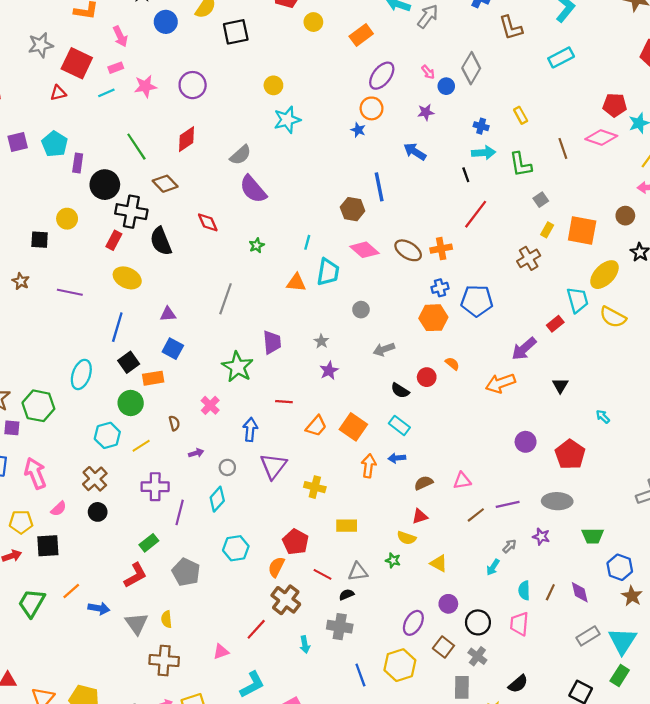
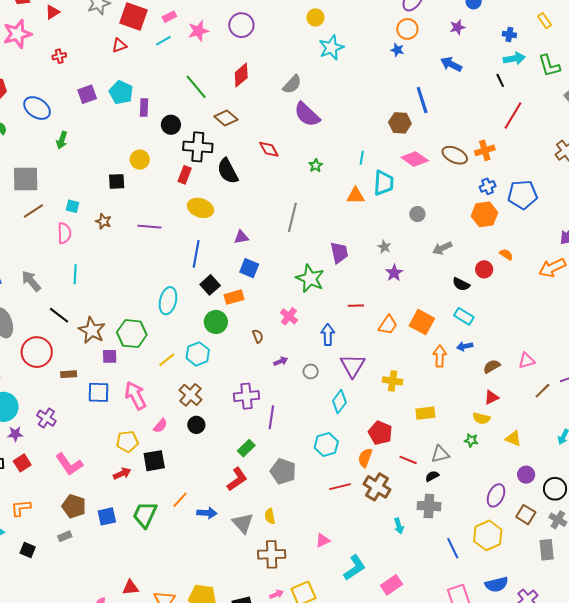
black circle: (105, 185) -> (171, 125), size x0.7
yellow line: (141, 446) -> (167, 360), moved
cyan diamond: (217, 499) -> (339, 402), moved
red line: (256, 629) -> (340, 487), moved, turned 40

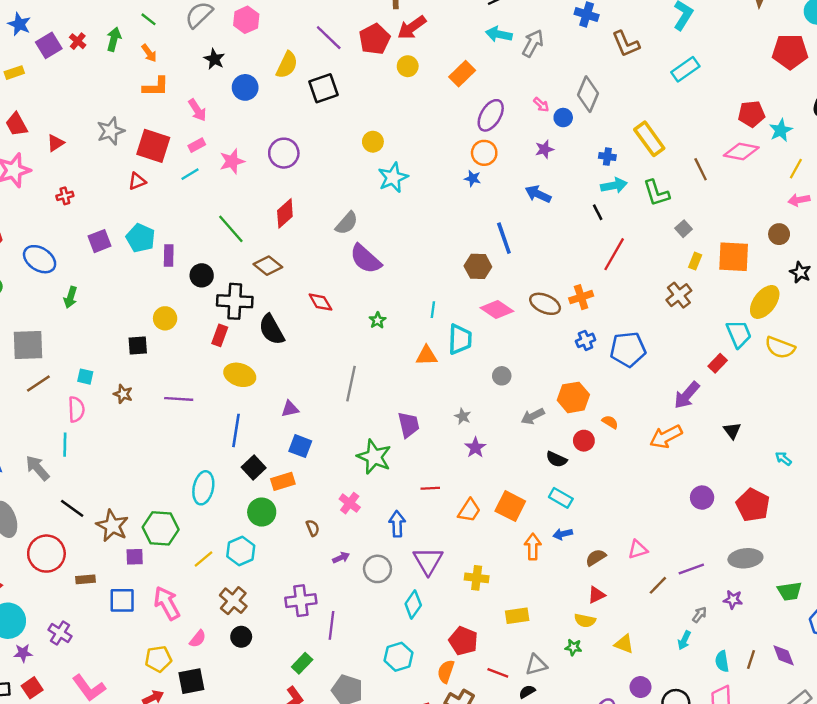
yellow rectangle: (544, 21) -> (649, 139), size x1.8
orange hexagon: (484, 214) -> (573, 397), moved
cyan line: (75, 274) -> (65, 445), moved
gray circle: (311, 371) -> (377, 569), size x1.5

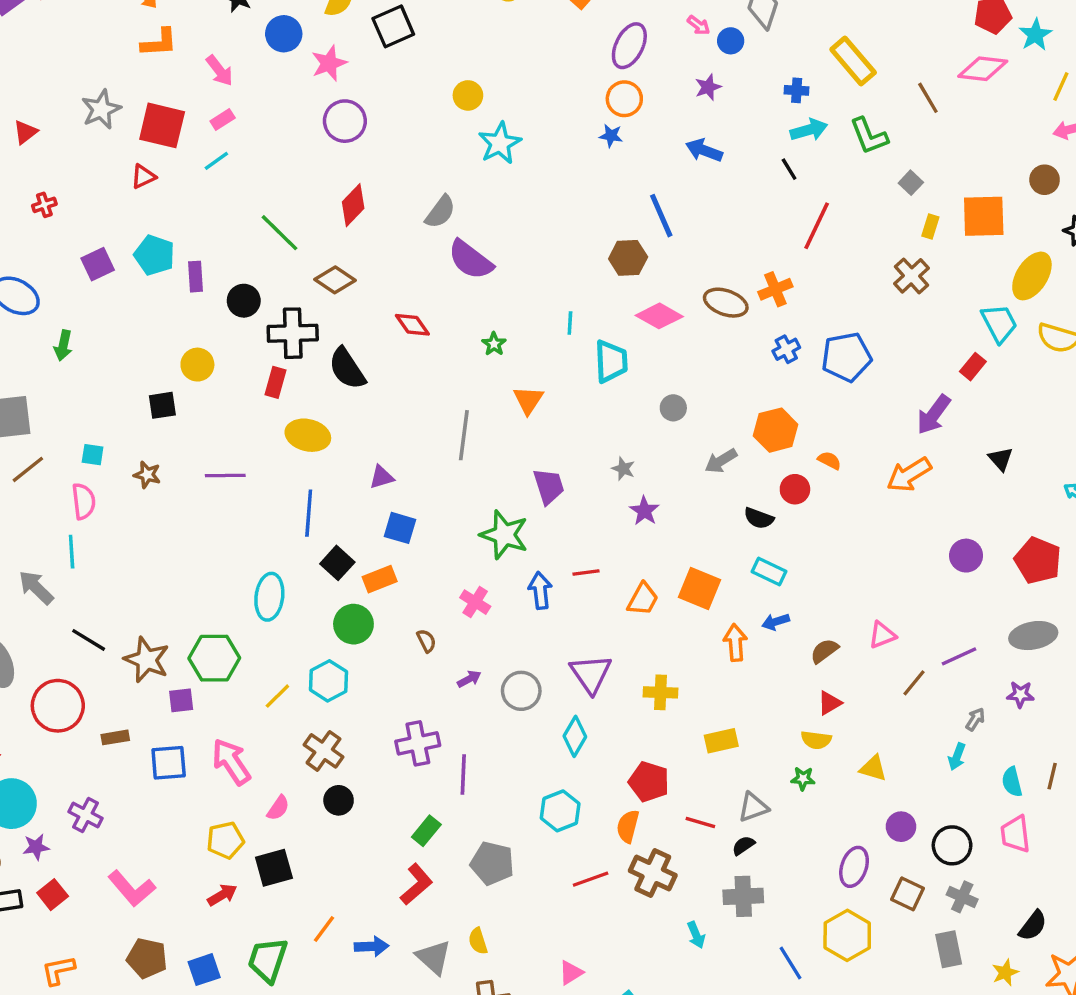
pink star: (232, 161) -> (329, 63), moved
orange triangle: (427, 356) -> (528, 400), moved, turned -50
blue arrow: (397, 524) -> (540, 591), moved

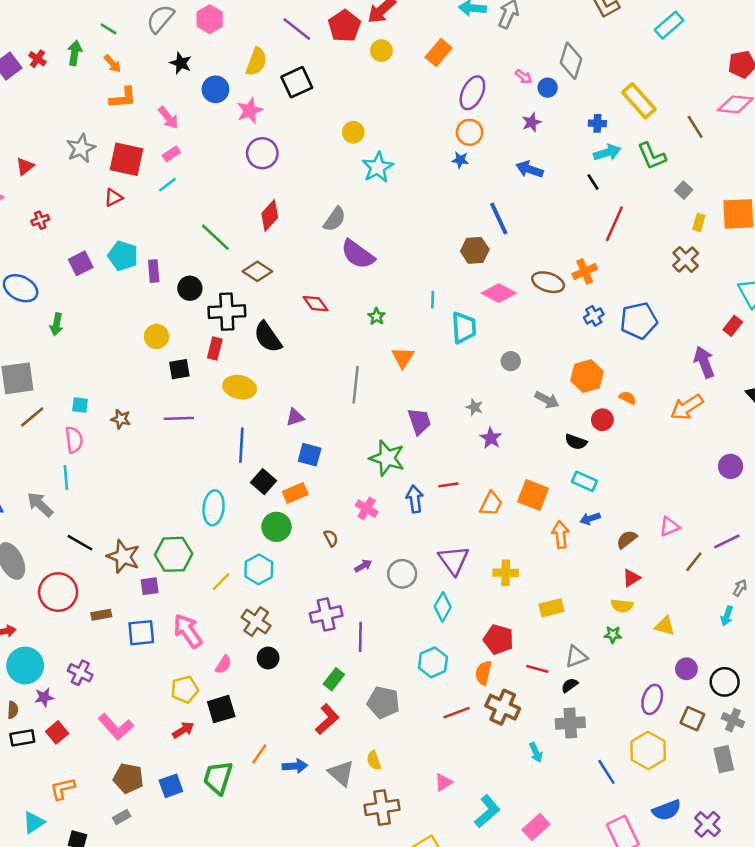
black square: (162, 405) -> (179, 369), moved
purple arrow: (934, 415) -> (704, 362), turned 124
gray arrow: (721, 461) -> (547, 400), turned -120

